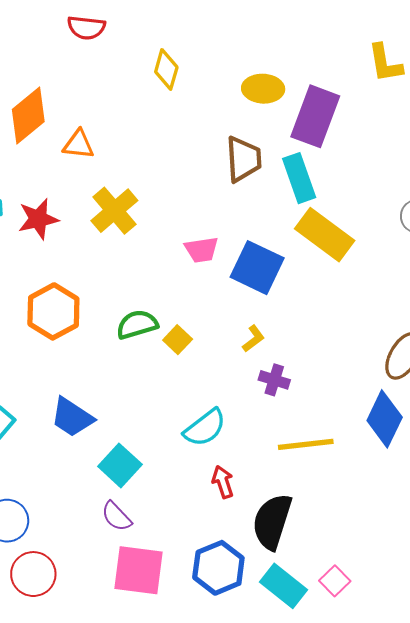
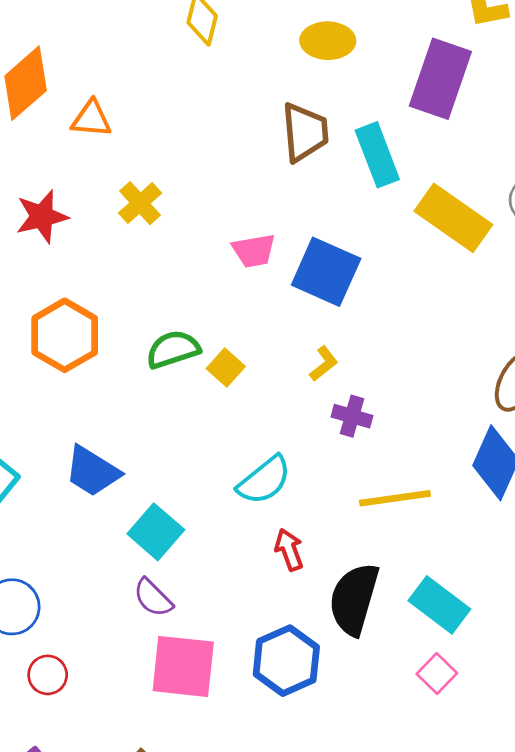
purple rectangle: (315, 116) -> (440, 79), moved
yellow cross: (114, 211) -> (140, 203), size x0.7
yellow rectangle: (325, 235) -> (453, 218), moved
red circle: (33, 574) -> (48, 675), size x0.7
cyan rectangle: (284, 586) -> (439, 605), moved

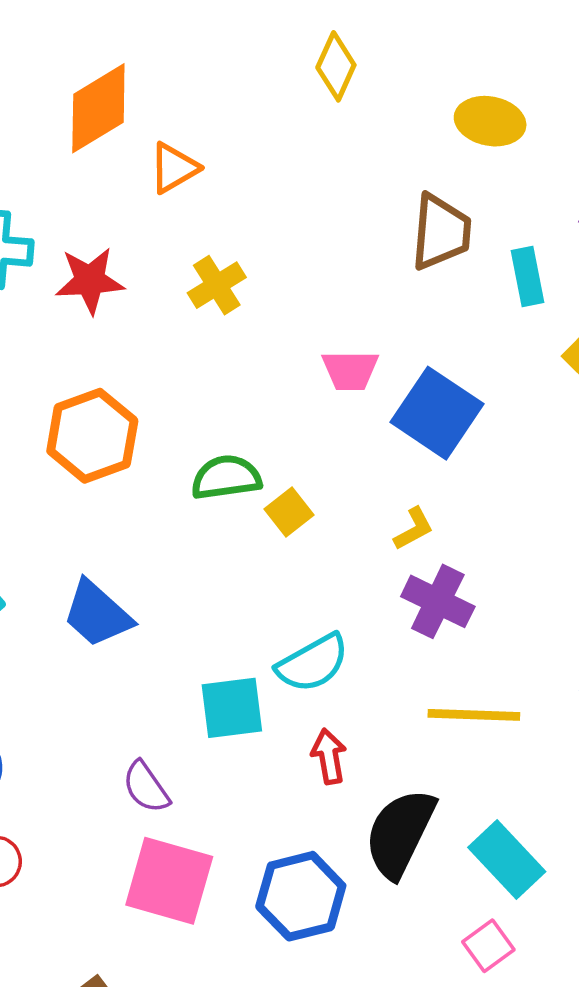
orange triangle: (91, 119) -> (174, 168), turned -45
cyan rectangle: (377, 155) -> (528, 276), size x0.7
purple cross: (352, 416) -> (438, 601), size x1.4
cyan square: (156, 532) -> (232, 708), moved, turned 32

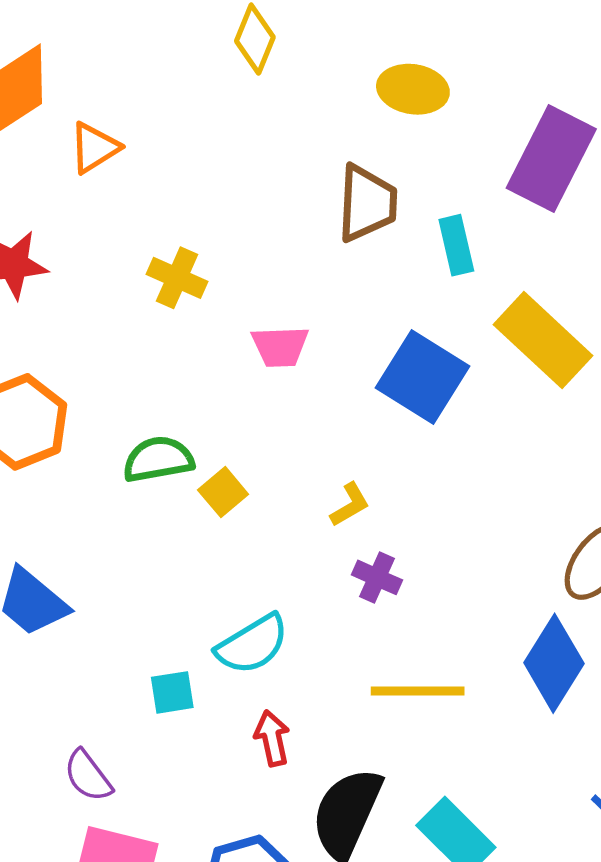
yellow cross: (217, 285) -> (177, 278), moved, turned -32
blue square: (437, 413) -> (422, 377), moved
purple cross: (438, 601) -> (377, 577), size x0.7
cyan square: (232, 708) -> (172, 692), size x0.7

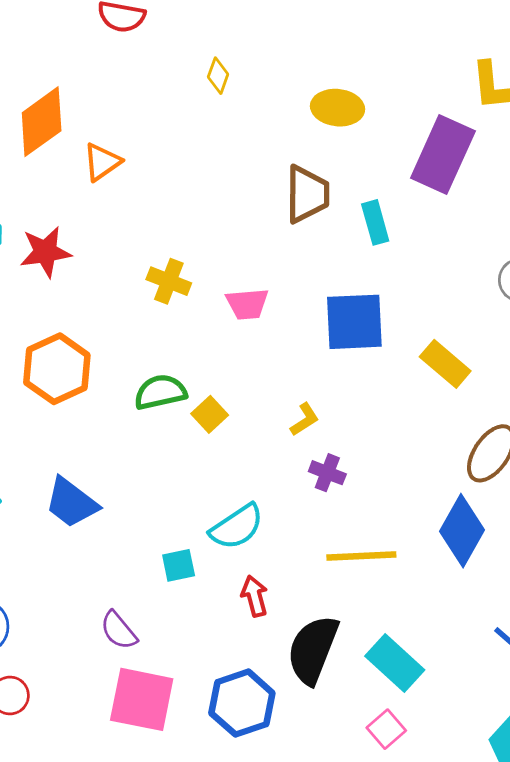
yellow diamond: (255, 39) -> (218, 76), size x0.7
yellow cross: (177, 278) -> (169, 281), moved
yellow rectangle: (543, 340) -> (445, 364), moved, size x0.7
blue square: (422, 377) -> (354, 322), turned -32

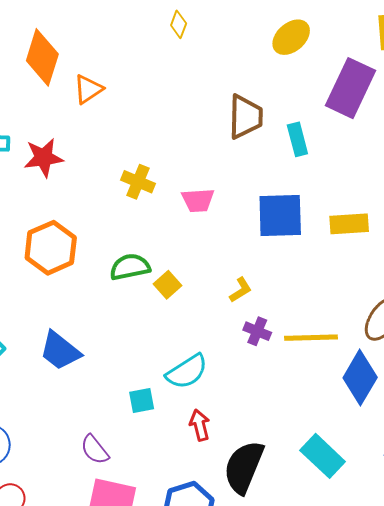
yellow ellipse: (338, 108) -> (291, 37), moved, turned -48
orange diamond: (42, 122) -> (42, 57), turned -38
yellow rectangle: (445, 364) -> (349, 224), moved, turned -45
yellow line: (361, 556) -> (311, 338), moved
cyan rectangle: (395, 663) -> (323, 456), moved

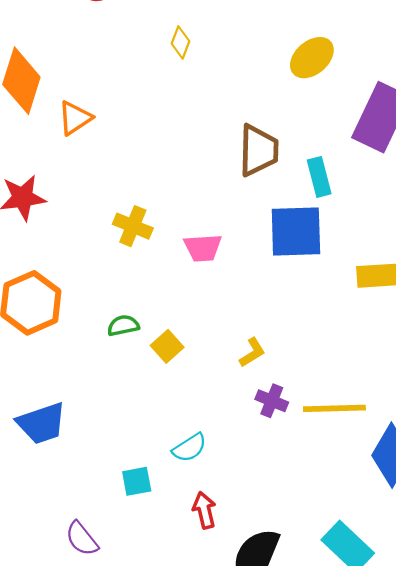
blue square: (280, 216) -> (296, 231), moved
green semicircle: (130, 267) -> (123, 325), size x0.7
blue trapezoid: (60, 351) -> (42, 423), turned -57
cyan semicircle: (187, 372) -> (190, 448), size x0.7

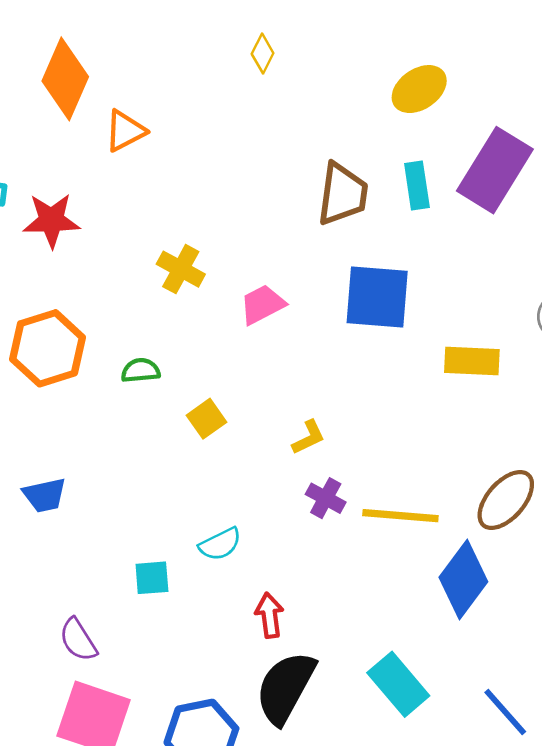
cyan rectangle: (319, 177) -> (417, 185), moved
pink trapezoid: (203, 248) -> (262, 304), turned 150
green semicircle: (123, 325) -> (141, 370), moved
blue trapezoid: (42, 423) -> (45, 495), size x0.7
red arrow: (204, 510) -> (269, 615), moved

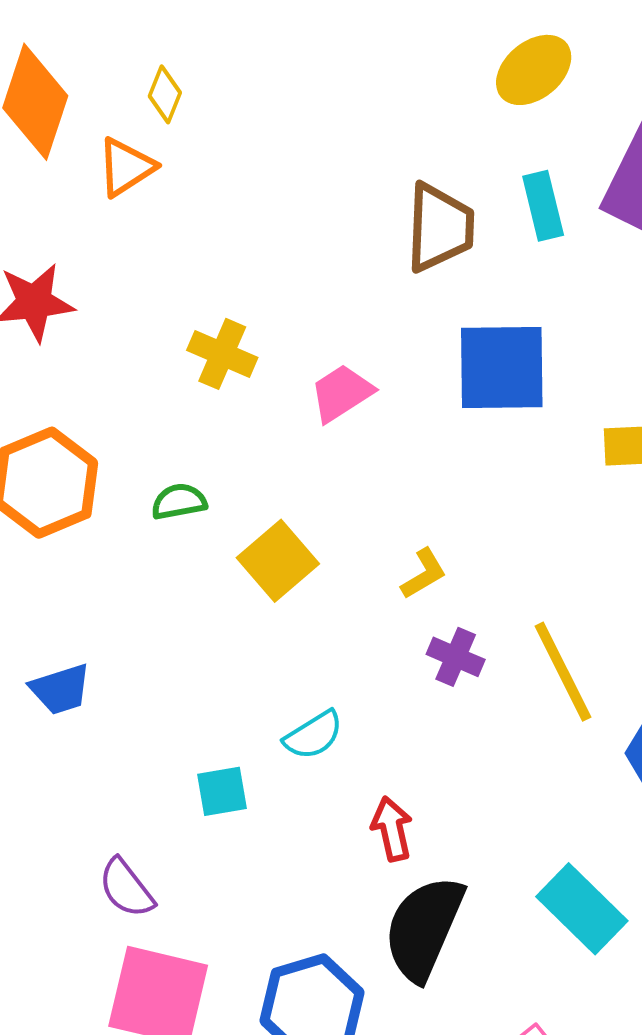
yellow diamond: (263, 53) -> (165, 94), moved
yellow square: (207, 419) -> (278, 561), size x1.4
yellow line: (400, 516) -> (563, 672), turned 64

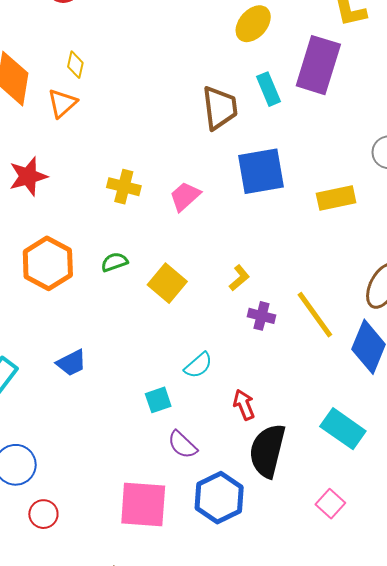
purple semicircle: (126, 888) -> (182, 445), moved

